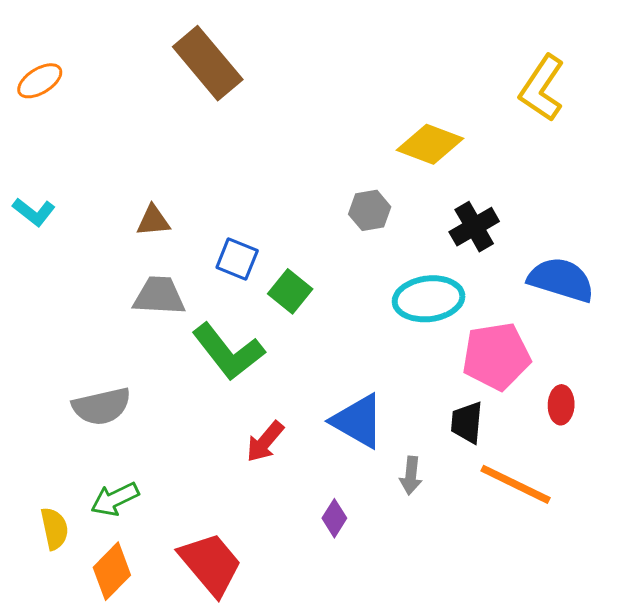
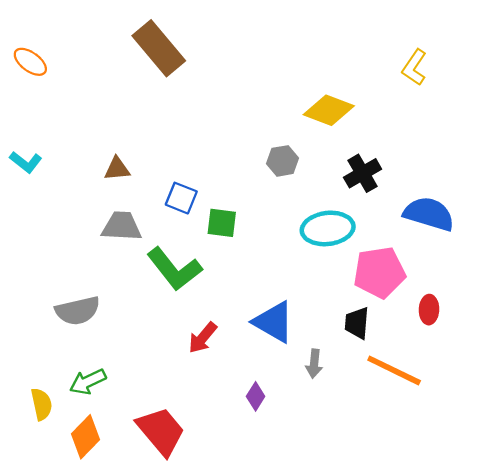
orange ellipse: (40, 81) -> (30, 62), turned 68
yellow L-shape: (542, 88) -> (414, 67), size x0.7
green square: (290, 291) -> (222, 223), turned -32

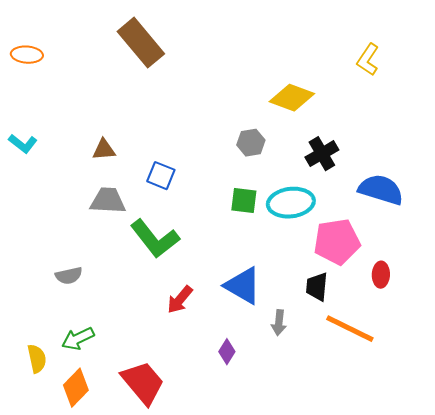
orange ellipse: (30, 62) -> (27, 55), turned -32
green square: (222, 223) -> (244, 201), moved
gray semicircle: (78, 311) -> (69, 276), size x0.7

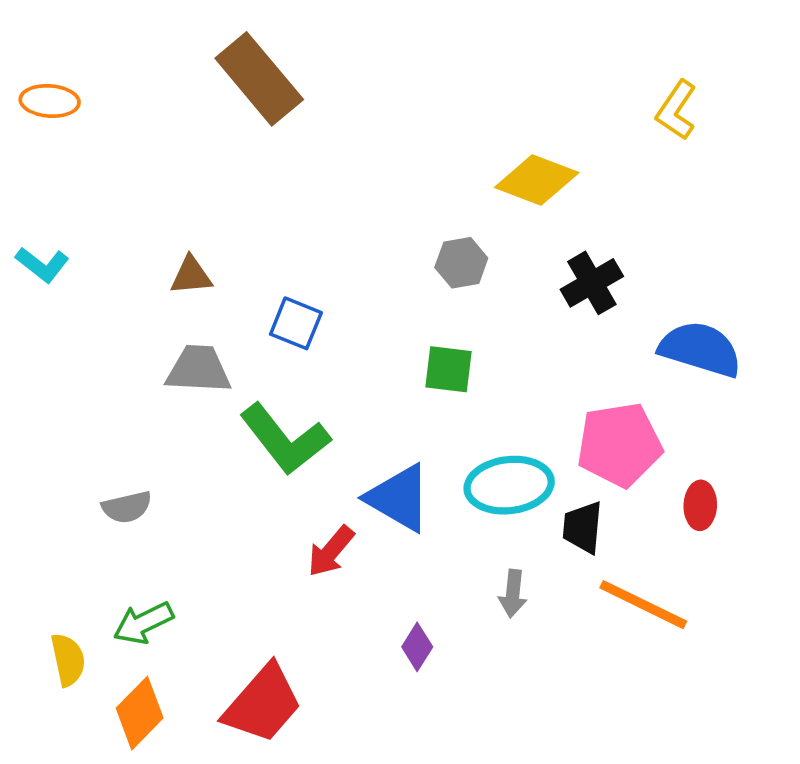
cyan ellipse: (291, 203) -> (509, 485), moved
blue triangle: (243, 286) -> (399, 498), moved
red trapezoid: (143, 383) -> (263, 704), turned 81

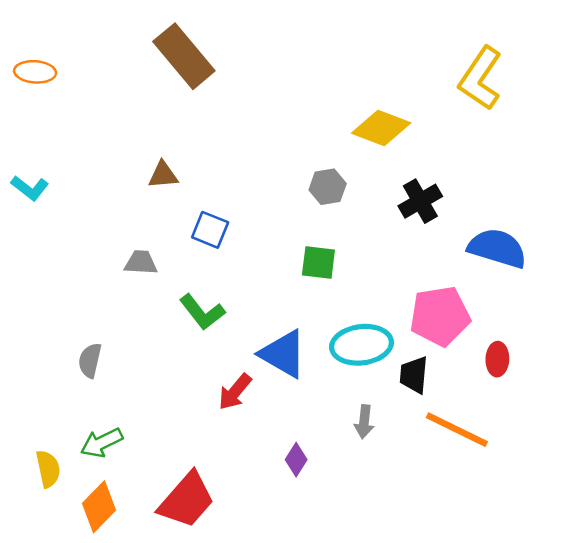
yellow L-shape: (676, 110) -> (480, 78), size x1.5
brown triangle: (191, 276) -> (163, 175), moved
gray trapezoid: (199, 369) -> (141, 262), size x0.7
green L-shape: (285, 439) -> (202, 312), size x0.7
gray semicircle: (127, 507) -> (90, 360), turned 116

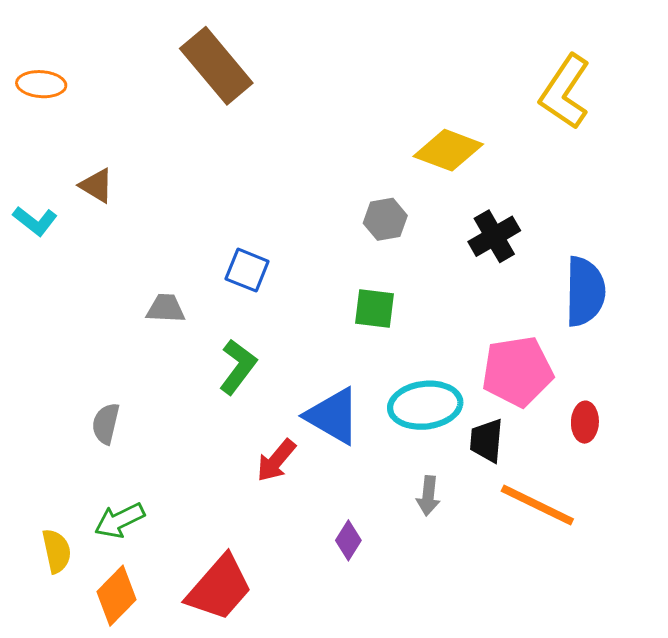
brown triangle: (163, 175) -> (97, 186), moved, turned 36
blue semicircle: (497, 248) -> (585, 292), turned 74
green L-shape: (202, 312) -> (238, 367), turned -105

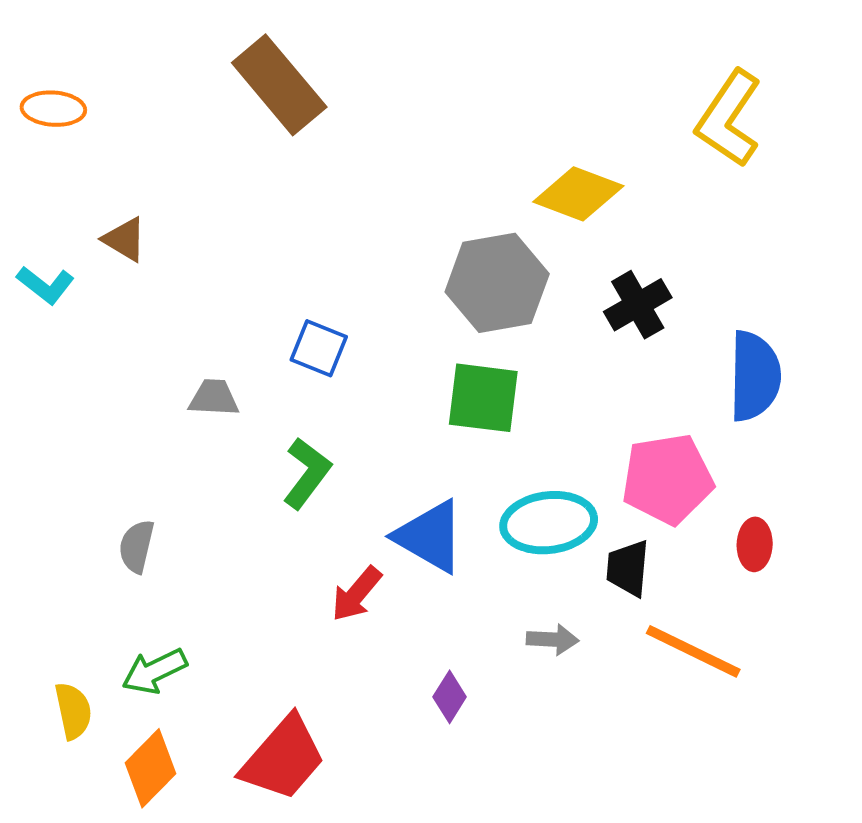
gray hexagon: (385, 219) -> (497, 283), size x1.8
green square: (375, 308) -> (483, 398), size x1.4
gray arrow: (428, 496) -> (553, 640), turned -93

